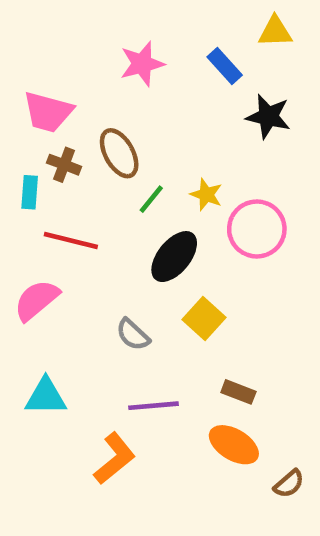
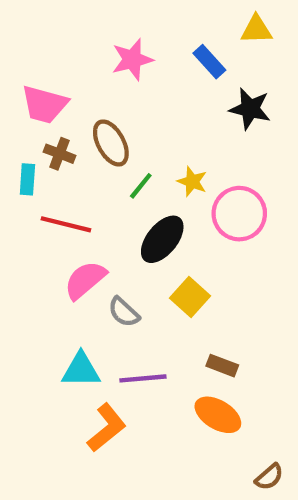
pink semicircle: (36, 300) -> (85, 280), moved
cyan triangle: (46, 397) -> (81, 370), moved
brown semicircle: (289, 484) -> (269, 477), moved

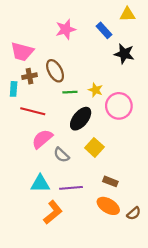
brown cross: (59, 154) -> (30, 76), turned -32
green line: (141, 186) -> (70, 92), turned 48
brown semicircle: (269, 477) -> (134, 213), moved

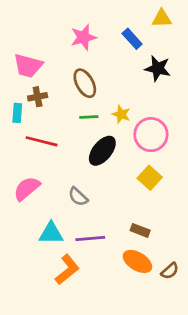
brown ellipse: (55, 71) -> (85, 83), moved
pink semicircle: (42, 139) -> (27, 189), moved
yellow square: (94, 147) -> (150, 178), moved

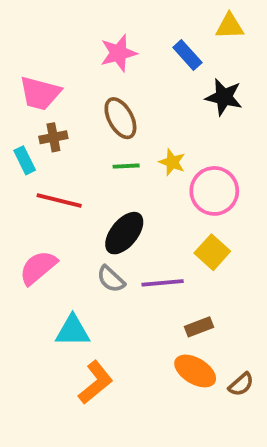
cyan rectangle: (17, 113) -> (25, 160), turned -30
black ellipse: (102, 151) -> (124, 233), moved
brown rectangle: (140, 230) -> (199, 327), turned -42
purple line: (90, 239) -> (163, 283), moved

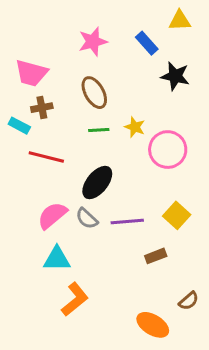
cyan rectangle: (25, 160) -> (19, 126), turned -36
yellow square: (212, 252) -> (177, 215), moved
pink semicircle: (38, 268) -> (52, 215), moved
orange ellipse: (195, 371) -> (153, 325), moved

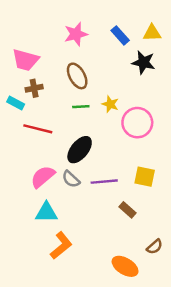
yellow triangle: (180, 21) -> (152, 33), moved
yellow square: (177, 215) -> (145, 177), turned -30
brown rectangle: (156, 256) -> (127, 210), turned 63

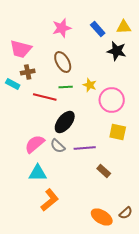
red line: (38, 129) -> (45, 97), moved
yellow square: (145, 177) -> (118, 132), moved
brown semicircle: (155, 247) -> (126, 213), moved

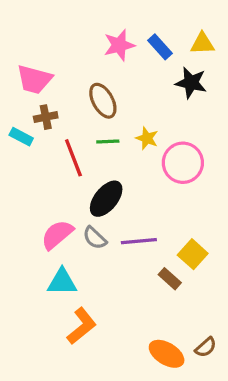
pink star: (62, 28) -> (119, 45), moved
red line: (45, 97) -> (73, 158), turned 55
yellow square: (118, 132) -> (193, 254), moved, turned 30

